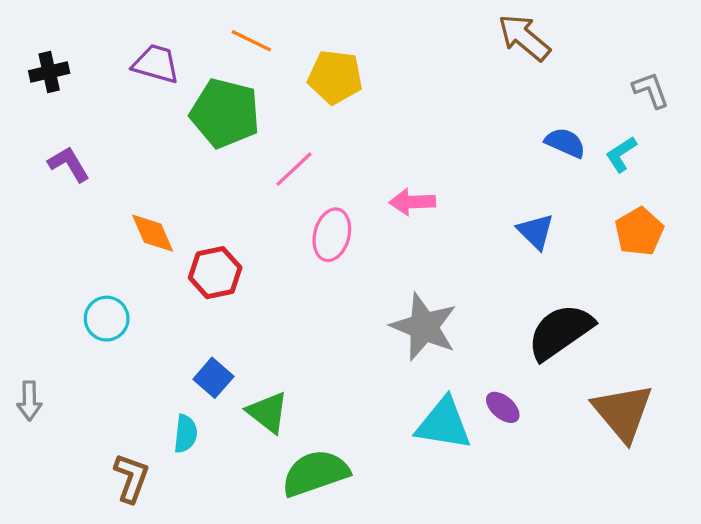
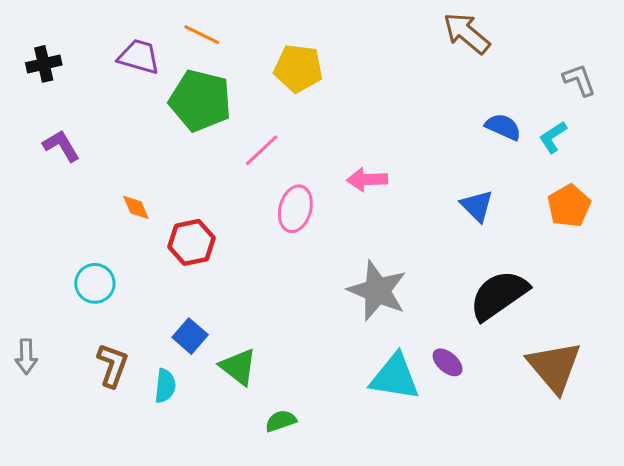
orange line: (251, 41) -> (202, 35), moved
orange diamond: (153, 233) -> (136, 207), size x0.7
green semicircle: (315, 473) -> (281, 421), size x0.5
brown L-shape: (131, 478) -> (112, 365), moved

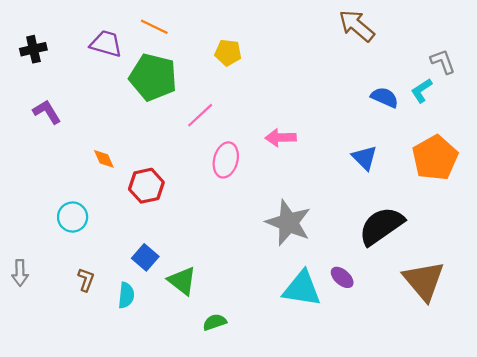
yellow pentagon: (298, 68) -> (228, 53), size x0.7
cyan L-shape: (553, 137) -> (422, 91), moved
orange pentagon: (569, 206) -> (435, 158), size x1.4
brown L-shape: (112, 365) -> (86, 280), size x0.7

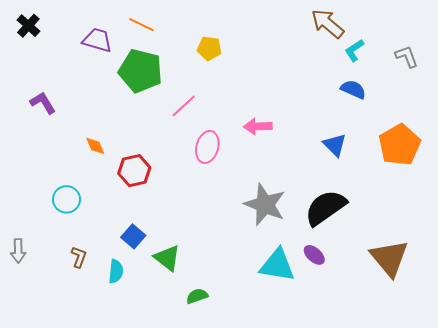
black cross: (33, 49) -> (28, 26), moved, turned -35
cyan L-shape: (422, 91) -> (354, 50), moved
black semicircle: (381, 226) -> (326, 208), moved

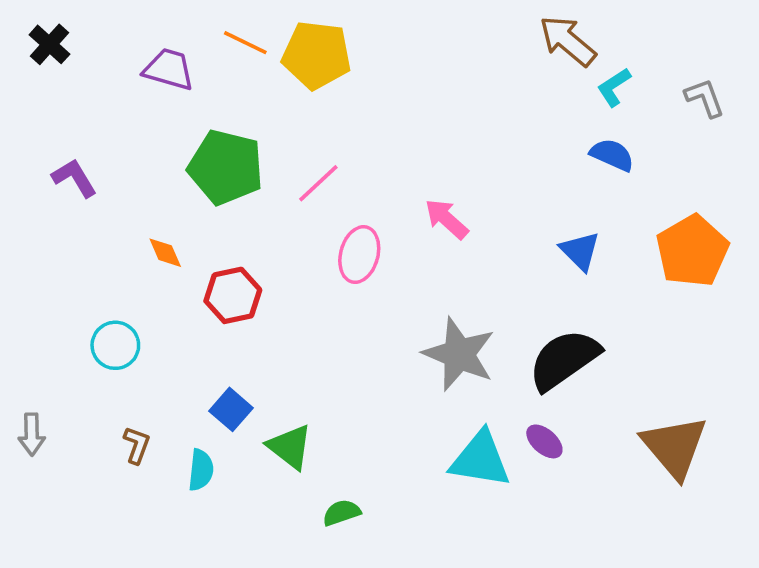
yellow pentagon: (209, 48) -> (317, 55), moved, size x1.6
green pentagon: (141, 71) -> (226, 167), moved
pink arrow: (258, 126) -> (447, 219), turned 44

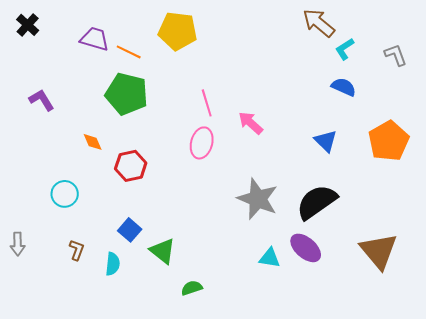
orange line: (245, 43) -> (129, 52), moved
pink line: (318, 183) -> (207, 103), moved, turned -64
purple ellipse: (544, 441) -> (306, 248), size x1.5
cyan triangle: (480, 459) -> (270, 258), size x0.6

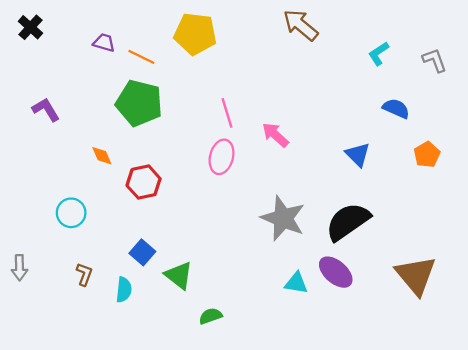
brown arrow: (319, 23) -> (301, 25), moved
purple trapezoid: (95, 39) -> (104, 43), size x0.7
blue semicircle: (344, 87) -> (396, 109), moved
orange pentagon: (389, 141) -> (427, 155), size x0.6

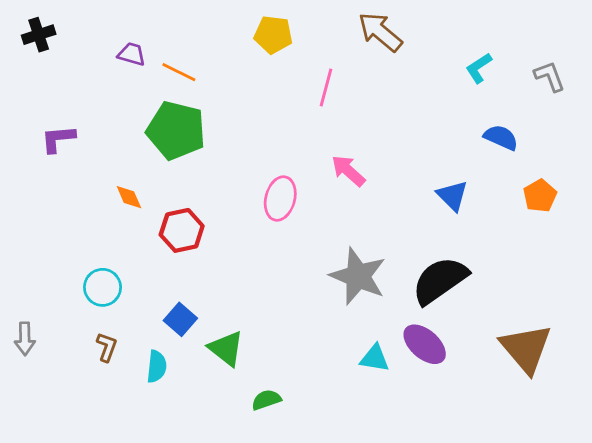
black cross: (30, 27) -> (39, 35), turned 30
yellow pentagon: (195, 34) -> (273, 35), moved, size x0.7
purple L-shape: (46, 110) -> (58, 139), turned -64
pink line: (227, 113) -> (326, 87), moved, turned 32
cyan circle: (71, 213) -> (103, 287), moved

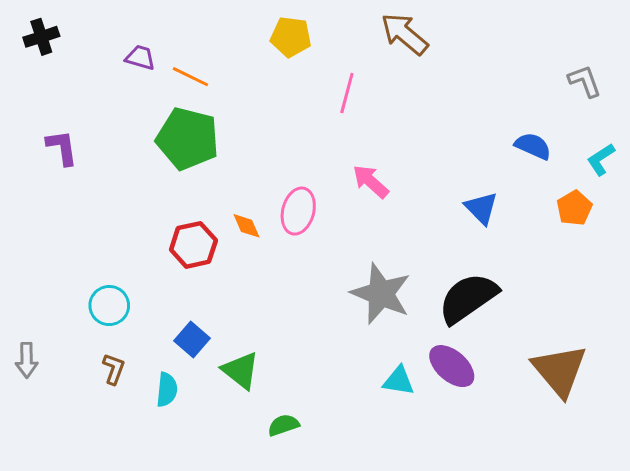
cyan L-shape: (479, 68) -> (601, 159), moved
purple L-shape: (58, 139) -> (62, 148), turned 87
orange diamond: (129, 197) -> (247, 226), moved

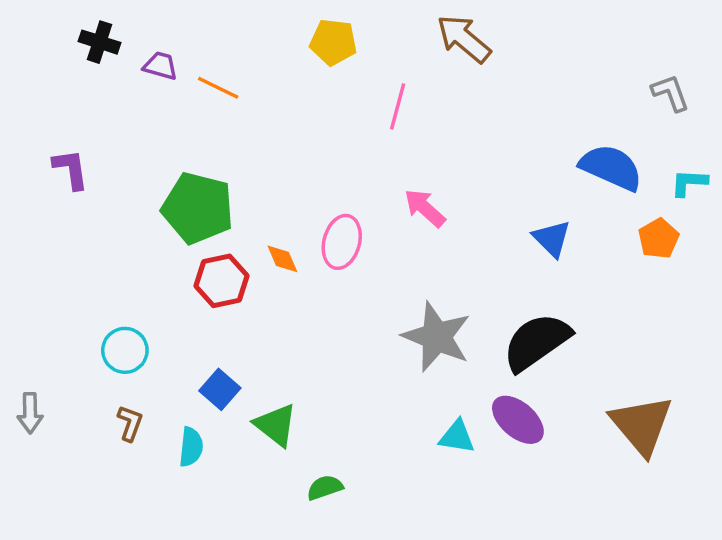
black cross: (41, 37) -> (100, 42), moved, turned 36
green pentagon: (187, 139) -> (198, 208), moved
blue semicircle: (533, 146) -> (611, 167), size x1.5
cyan L-shape: (601, 159) -> (689, 183), turned 36

